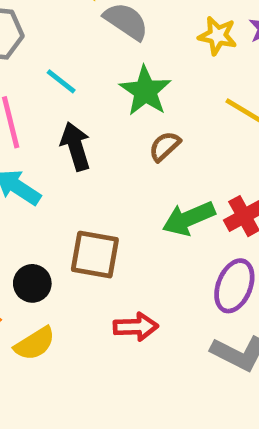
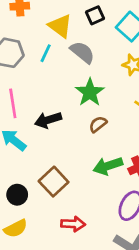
cyan line: (61, 81) -> (46, 53), moved, turned 72
black arrow: (76, 146) -> (48, 120), turned -95
brown square: (95, 255) -> (54, 182), turned 32

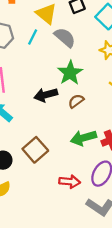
black arrow: (48, 120) -> (46, 95), moved
red arrow: (73, 224) -> (70, 182), moved

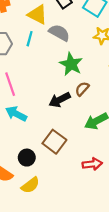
black arrow: (46, 95) -> (60, 100), moved

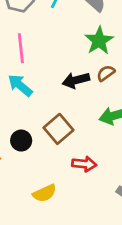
red arrow: (92, 164) -> (84, 164), moved
yellow semicircle: (30, 185) -> (45, 193), moved

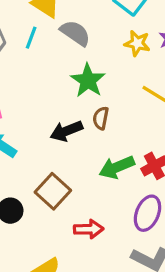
brown semicircle: (106, 73) -> (101, 118), turned -36

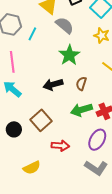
cyan line: (31, 38) -> (32, 34), moved
brown semicircle: (101, 118) -> (81, 84), moved

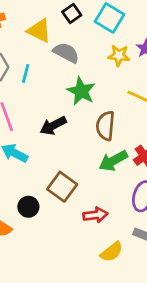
black arrow: (53, 84) -> (53, 126), moved
brown semicircle: (81, 84) -> (105, 126), size x1.5
yellow semicircle: (32, 168) -> (112, 252), moved

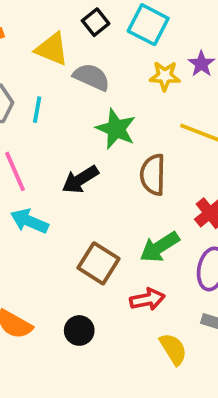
green arrow: (113, 161) -> (160, 247), moved
black circle: (28, 207) -> (79, 330), moved
yellow semicircle: (112, 252) -> (173, 349), turned -80

